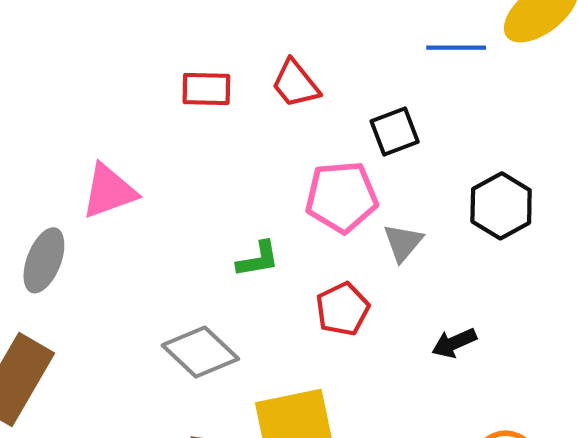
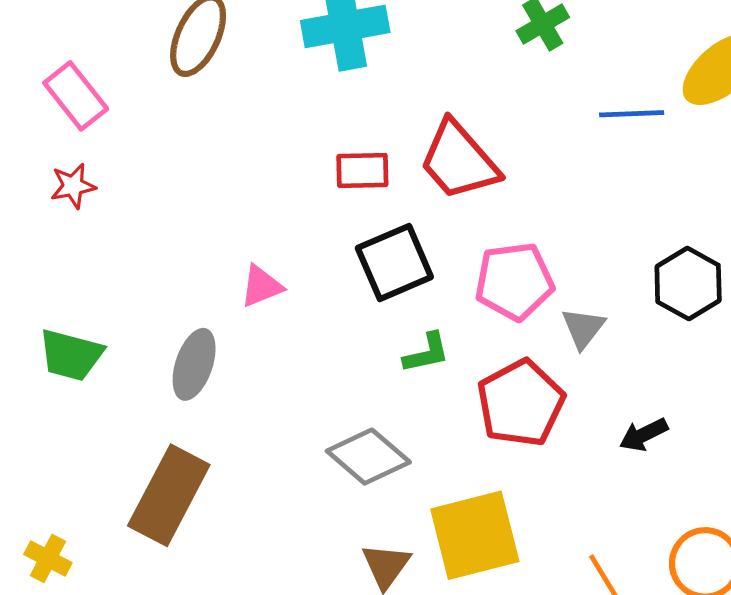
red trapezoid: (295, 84) -> (459, 161), size x1.5
black square: (395, 132) -> (394, 263), moved, size x1.4
pink triangle: (109, 191) -> (261, 286), size x0.7
red pentagon: (342, 309) -> (521, 403), size x1.5

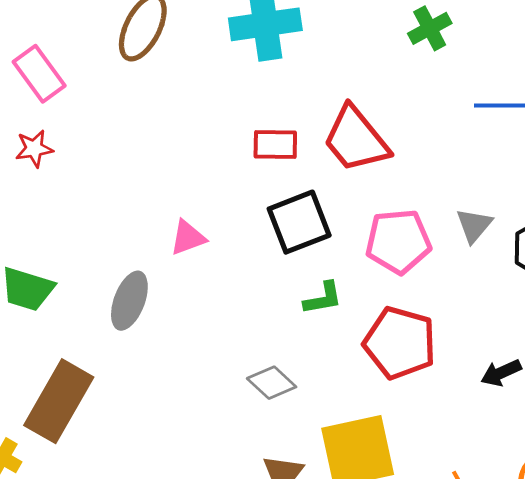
gray triangle: (583, 328) -> (474, 225), moved
red pentagon: (521, 403) -> (400, 343), turned -30
gray diamond: (368, 457) -> (272, 383), size x0.7
brown rectangle: (169, 495) -> (59, 401), moved

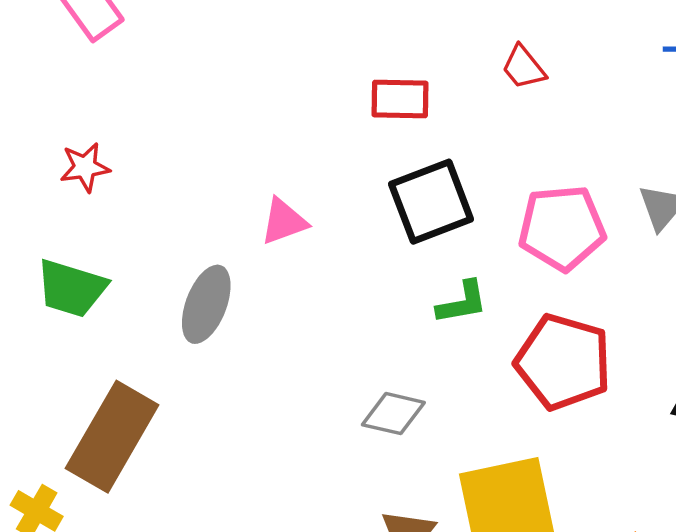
red trapezoid: (356, 139) -> (524, 67), moved, size x0.5
red star: (34, 149) -> (85, 167), moved
gray diamond: (272, 383) -> (393, 414), turned -30

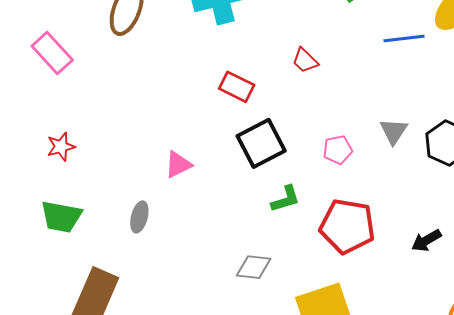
red rectangle: (400, 99) -> (237, 87), turned 32
pink pentagon: (562, 228) -> (338, 150), size x0.6
gray ellipse: (206, 304) -> (139, 217), size x0.7

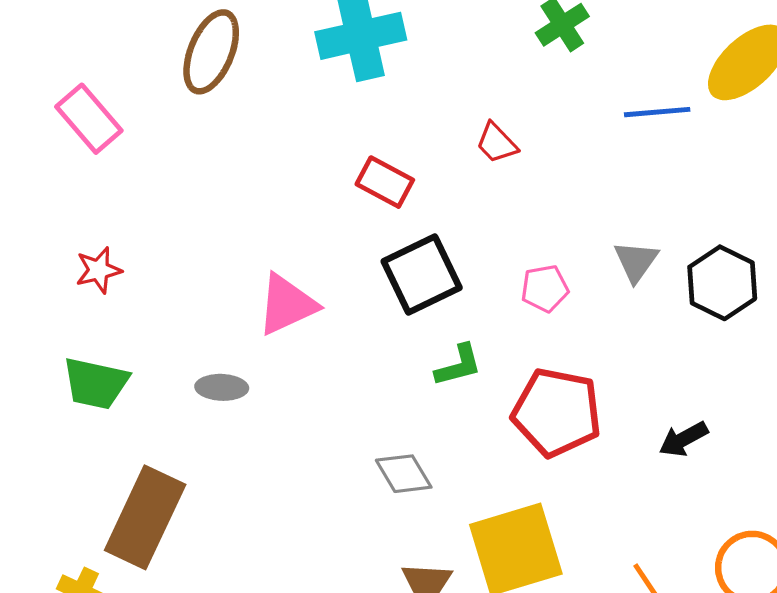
pink triangle: (178, 164) -> (287, 305), size x1.4
gray ellipse: (139, 217) -> (222, 387), turned 76
gray diamond: (254, 267) -> (404, 474), turned 51

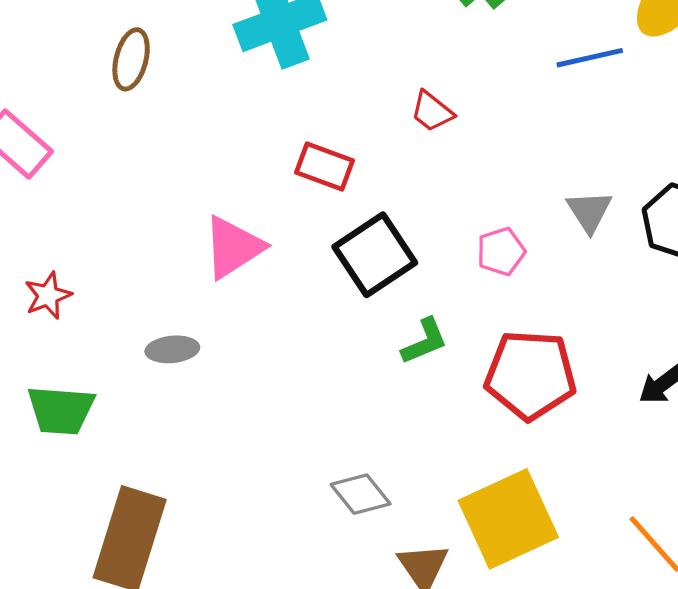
brown ellipse: (211, 52) -> (131, 59), size x0.7
pink triangle: (287, 305) -> (233, 247), moved
gray ellipse: (222, 387) -> (172, 349), moved
gray diamond: (404, 474) -> (361, 494), moved

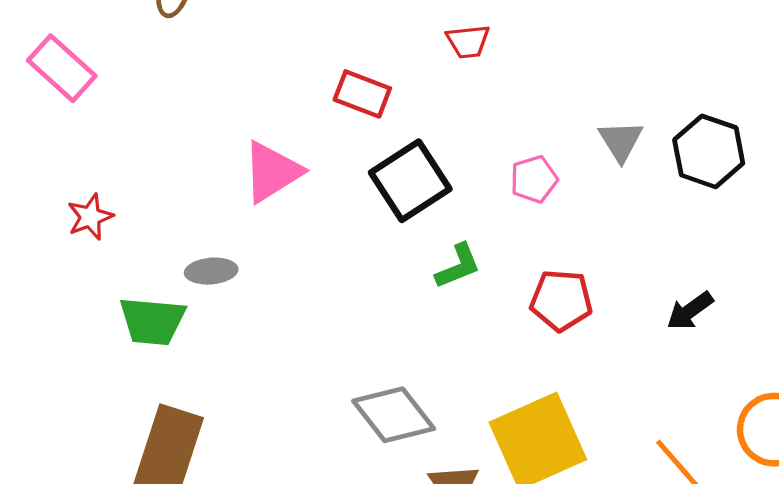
red trapezoid: (432, 111) -> (468, 41), turned -45
red pentagon: (530, 375) -> (561, 300), size x0.7
green trapezoid: (61, 410) -> (152, 321), moved
gray diamond: (361, 494) -> (394, 415), size x1.4

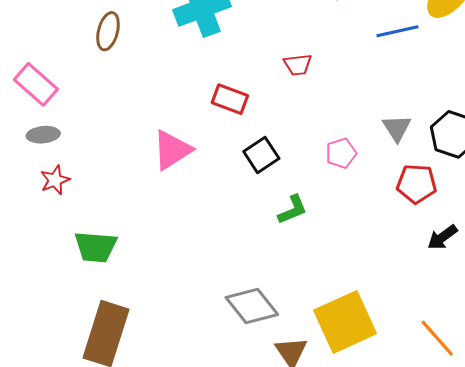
black square: (410, 181) -> (261, 155), size x0.7
gray ellipse: (211, 271) -> (43, 135), moved
red pentagon: (561, 300) -> (417, 184), moved

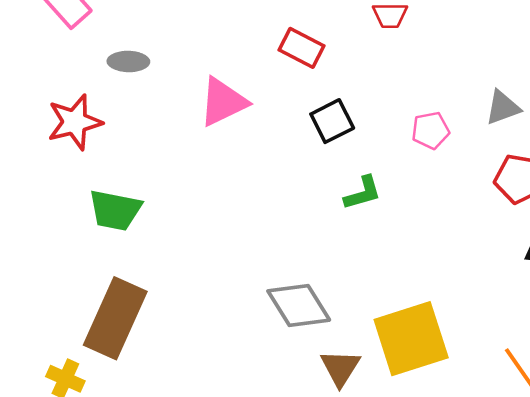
gray triangle: (397, 128) -> (503, 108), turned 36
gray ellipse: (43, 135) -> (128, 61), moved
red star: (55, 180) -> (75, 122), size x1.5

